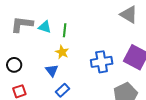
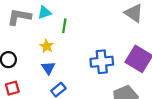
cyan triangle: (45, 27) -> (44, 12), moved, turned -40
yellow star: (62, 52) -> (47, 46), moved

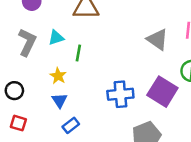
gray L-shape: (19, 17) -> (27, 42), turned 105
red square: (12, 88) -> (18, 123), turned 32

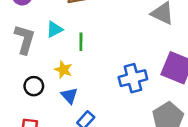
black circle: (14, 91) -> (34, 86), moved

